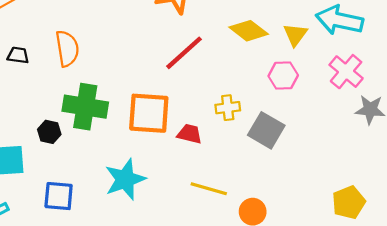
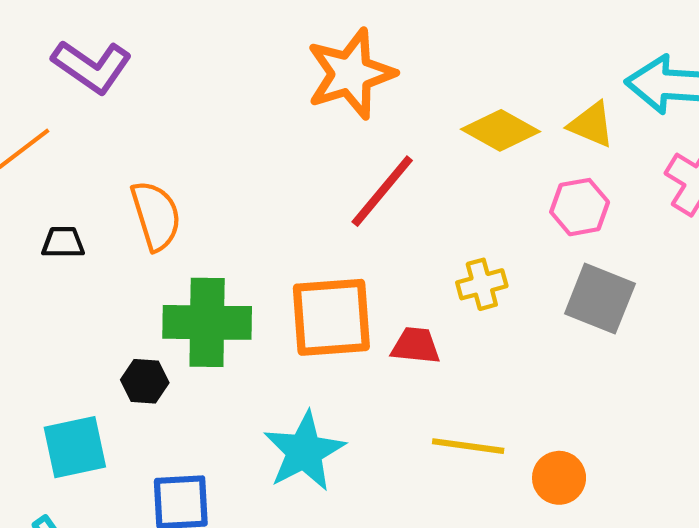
yellow triangle: (295, 35) -> (591, 125), turned -35
gray square: (266, 130) -> (600, 299), moved

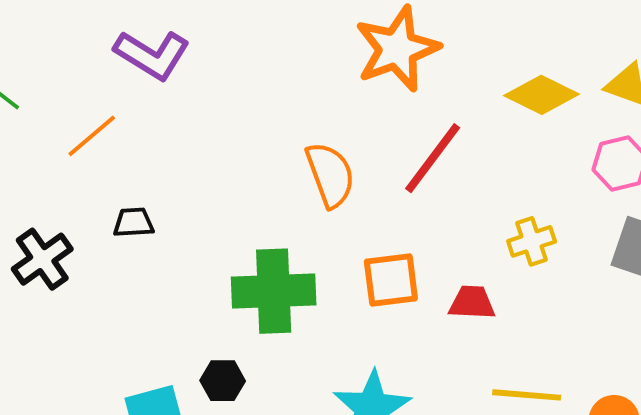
orange semicircle: (156, 216) -> (330, 175), moved
orange square: (331, 317) -> (391, 280), size x0.7
black hexagon: (145, 381) -> (223, 381), moved

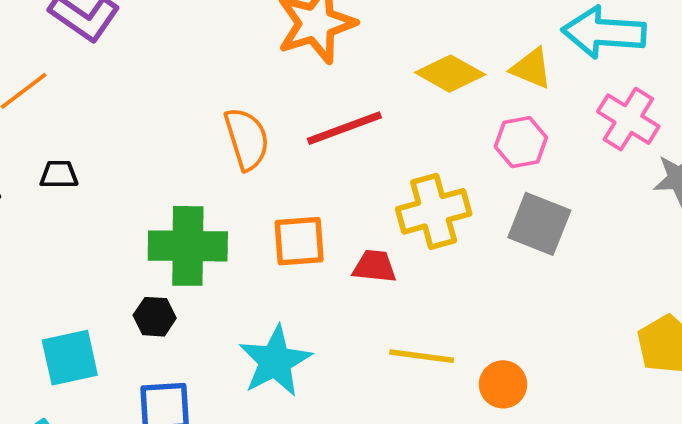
red line: (433, 158) -> (344, 128), turned 30
yellow cross: (532, 241) -> (434, 211), size x1.6
black hexagon: (223, 381) -> (155, 317), moved

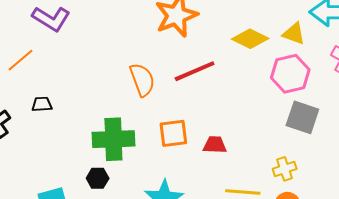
pink hexagon: (521, 142) -> (290, 74), size x1.4
yellow cross: (434, 211) -> (285, 169), moved, size x0.6

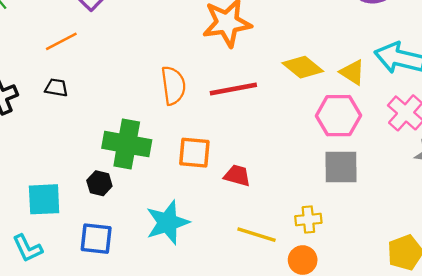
orange line: (20, 60) -> (61, 41), moved
gray square: (302, 117) -> (341, 167), turned -32

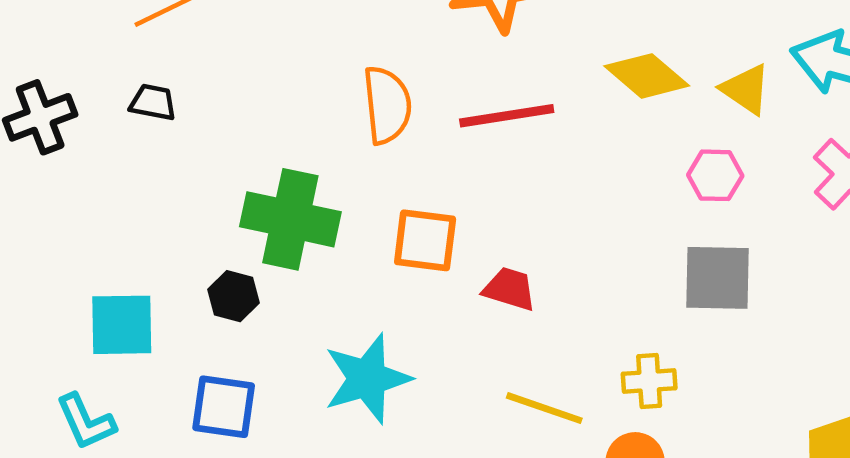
pink hexagon: (338, 116) -> (715, 175), size x0.6

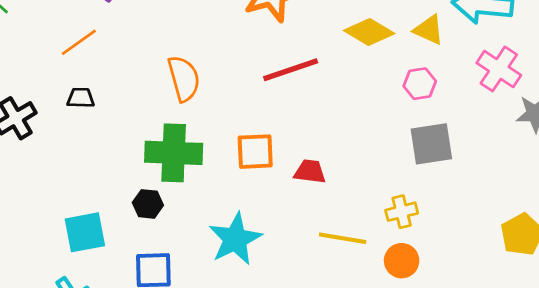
orange semicircle: (387, 105) -> (184, 79), moved

